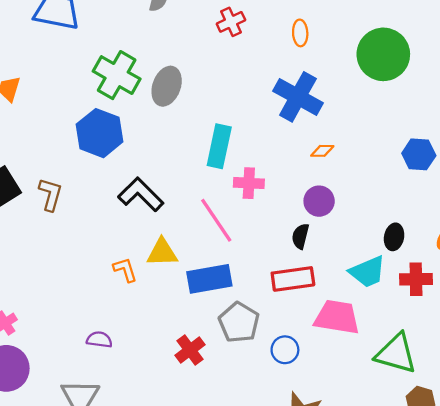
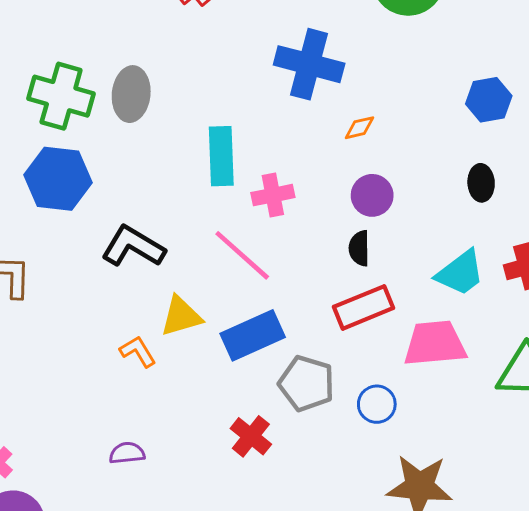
black ellipse: (394, 237) -> (481, 183), moved

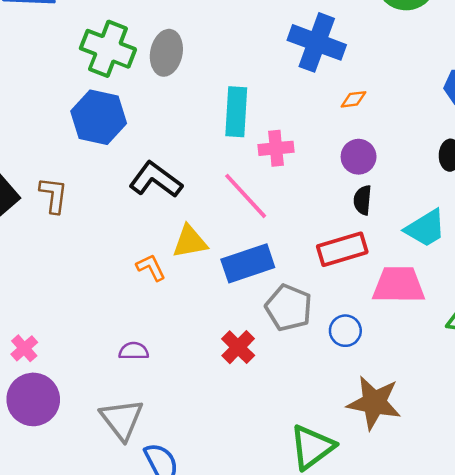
black semicircle: (359, 248) -> (363, 200), moved

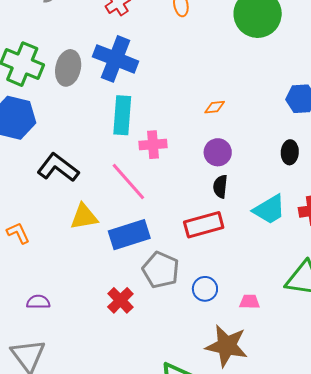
blue cross: (317, 42) -> (116, 59), moved
orange L-shape: (151, 267) -> (18, 233), moved
pink trapezoid: (399, 285) -> (249, 302), moved, size x0.5

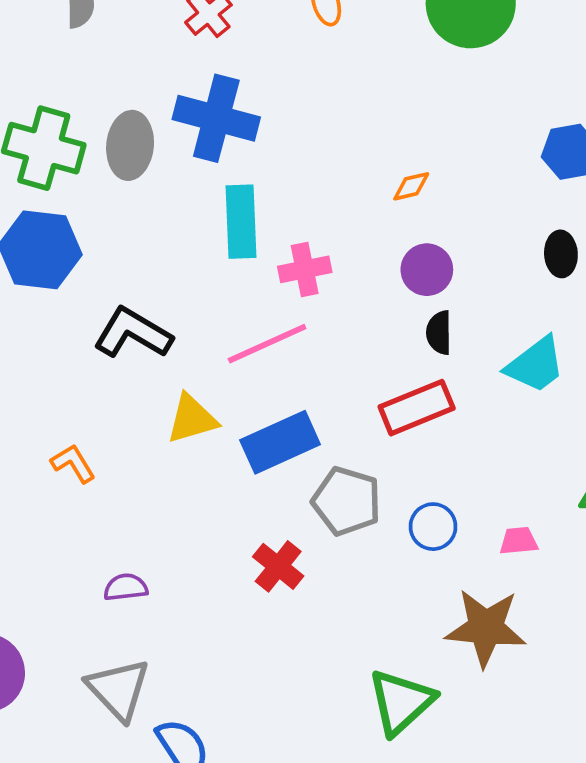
pink line: (128, 182) -> (267, 344), turned -66

